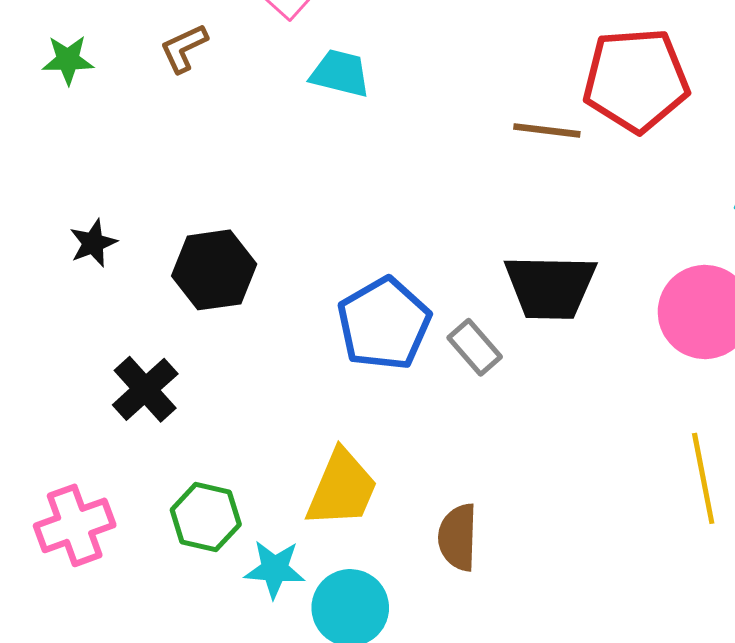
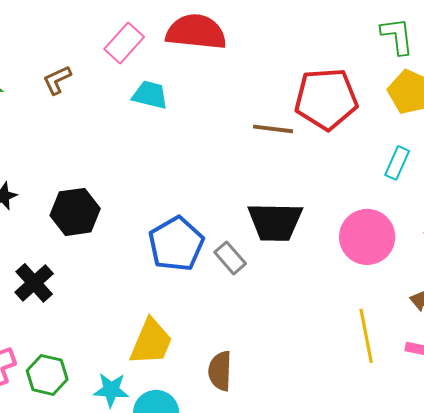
green hexagon: (206, 517) -> (47, 375), moved

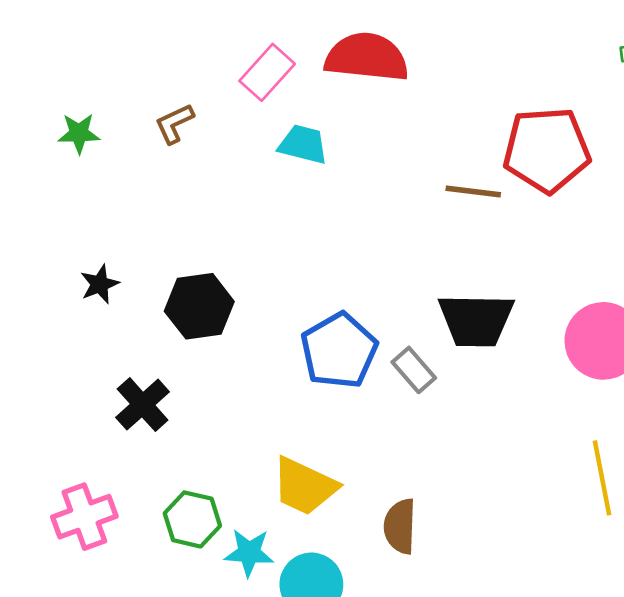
yellow trapezoid: (151, 342) -> (304, 486), turned 92
green hexagon: (47, 375) -> (192, 519), moved

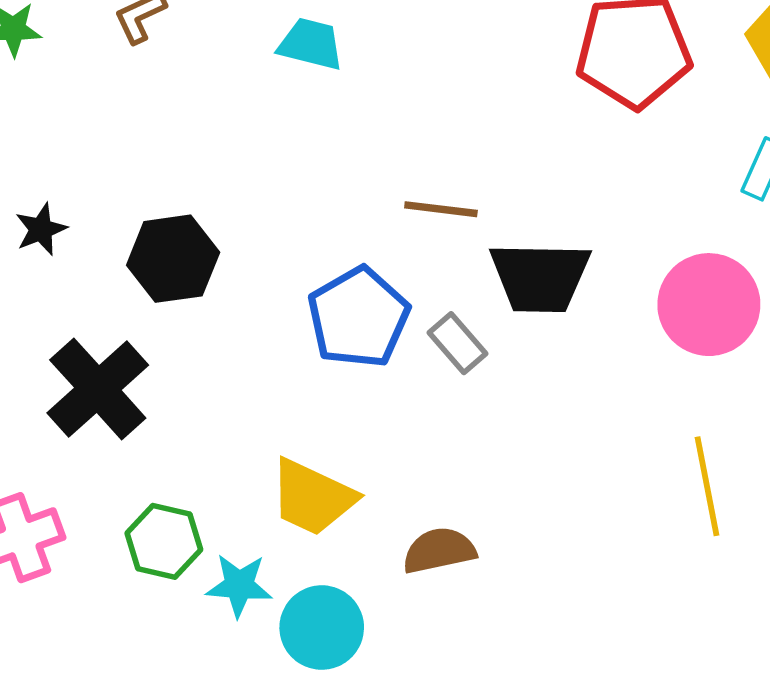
brown line: (473, 191) -> (441, 209), moved
black cross: (143, 405) -> (98, 389), size x1.4
brown semicircle: (400, 526) -> (439, 550), turned 76

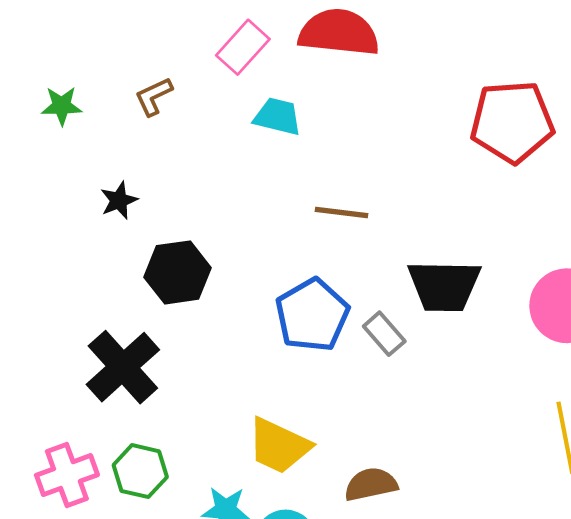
brown line: (441, 209) -> (341, 212), moved
black star: (41, 229) -> (119, 200), moved
green hexagon: (164, 541) -> (140, 471), moved

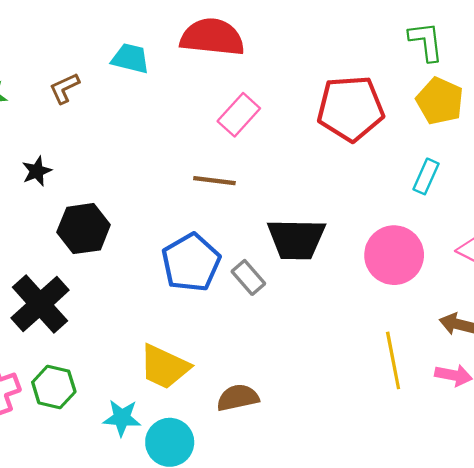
pink rectangle: (243, 47) -> (239, 115), moved
cyan trapezoid: (278, 116) -> (130, 58), moved

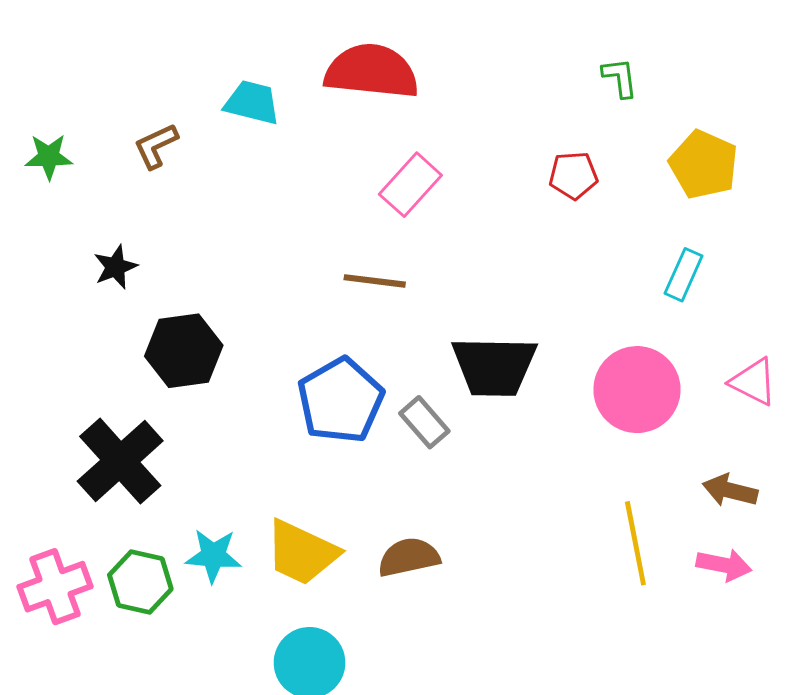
green L-shape: (426, 41) -> (620, 78), moved, size x0.7
red pentagon: (350, 108) -> (573, 175), size x0.5
brown semicircle: (238, 398) -> (409, 557), moved
cyan star: (122, 418) -> (213, 556), moved

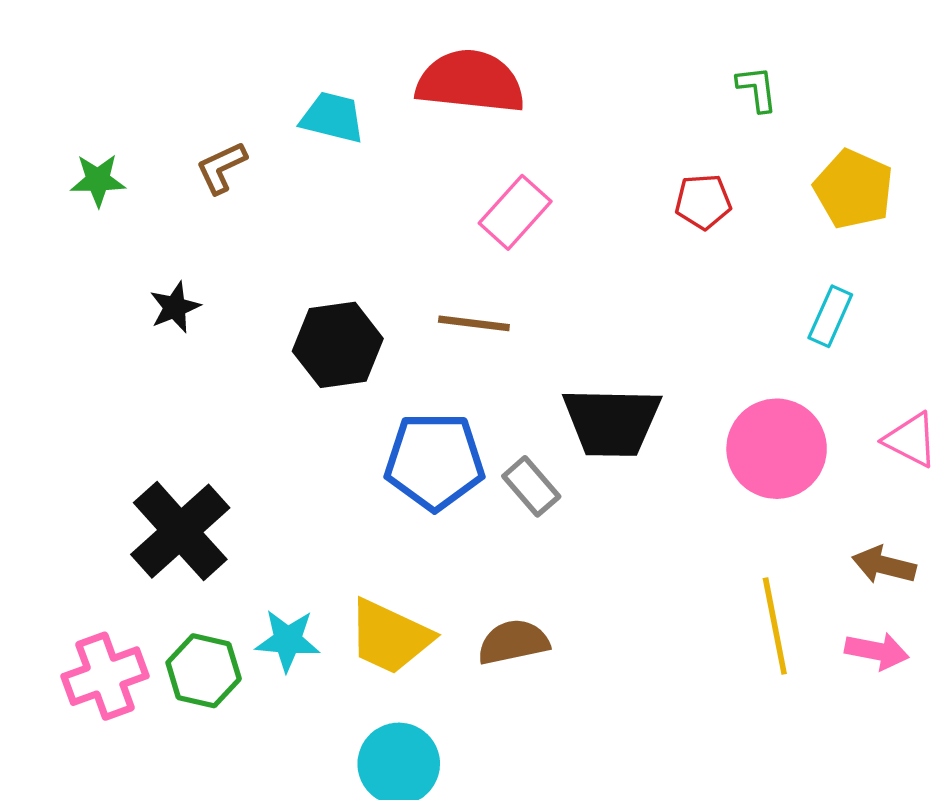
black hexagon: (184, 351) -> (338, 345), moved
blue pentagon: (341, 400) -> (435, 461), turned 30

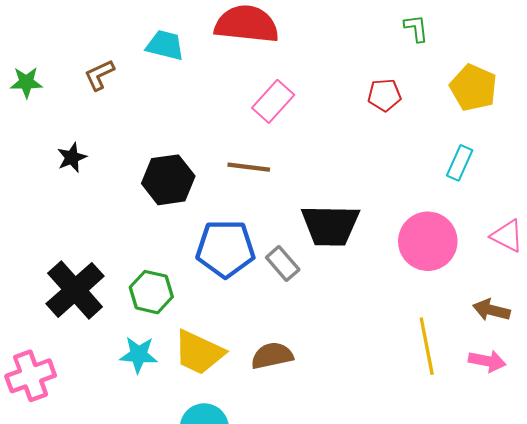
green hexagon: (204, 671) -> (151, 292), moved

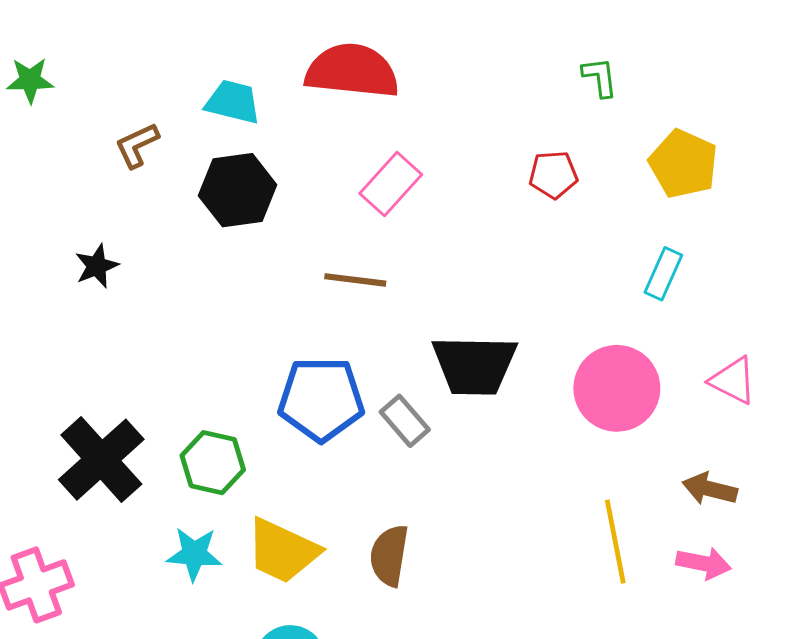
green star: (26, 82) -> (30, 80), moved
black hexagon: (168, 180) -> (238, 190), moved
brown semicircle: (272, 356) -> (389, 556), turned -69

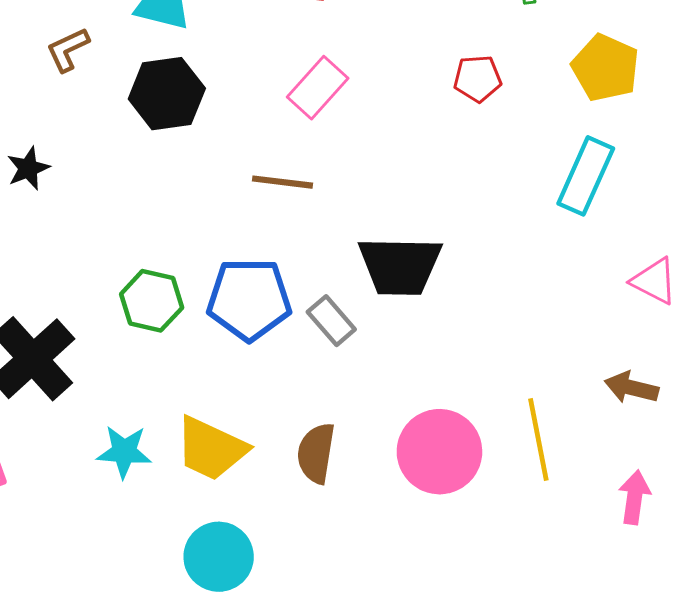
cyan rectangle: (663, 274) -> (586, 176), size x1.5
pink circle: (617, 388) -> (439, 452), moved
green hexagon: (213, 463) -> (152, 301), moved
pink arrow: (704, 563) -> (634, 497), moved, turned -93

